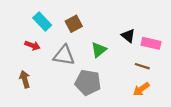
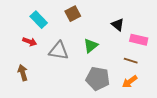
brown square: (74, 24) -> (73, 14), moved
black triangle: (128, 36) -> (118, 25), moved
gray pentagon: (88, 82) -> (98, 79), moved

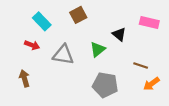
black triangle: (118, 25) -> (119, 34), moved
pink rectangle: (139, 40) -> (149, 22), moved
orange arrow: (130, 82) -> (151, 84), moved

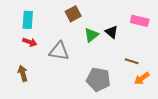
cyan rectangle: (42, 21) -> (28, 20), moved, turned 48
green triangle: (98, 49) -> (91, 35), moved

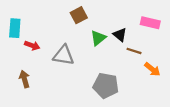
cyan rectangle: (28, 20) -> (15, 28), moved
brown line: (132, 61) -> (134, 51), moved
orange arrow: (142, 78) -> (152, 69), moved, turned -105

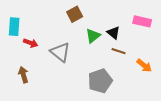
brown line: (134, 51) -> (119, 51), moved
gray triangle: (64, 55) -> (60, 52), turned 30
gray pentagon: (106, 86) -> (100, 81), turned -30

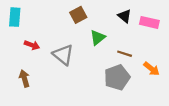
cyan rectangle: (14, 27) -> (15, 17), moved
black triangle: (113, 33) -> (125, 16), moved
gray pentagon: (100, 81) -> (117, 77), moved

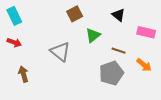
cyan rectangle: (15, 17) -> (14, 16), turned -30
pink rectangle: (149, 22) -> (146, 32), moved
red arrow: (32, 45) -> (14, 42), moved

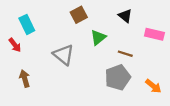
cyan rectangle: (14, 16) -> (27, 24), moved
red arrow: (14, 42) -> (15, 45), turned 32
orange arrow: (144, 65) -> (153, 86), moved

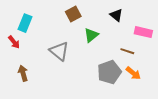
cyan rectangle: (27, 24) -> (25, 23), turned 48
brown line: (125, 54) -> (127, 51), moved
orange arrow: (153, 86) -> (133, 73), moved

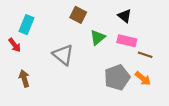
brown square: (73, 14) -> (78, 15), turned -35
pink rectangle: (143, 32) -> (127, 41), moved
brown line: (127, 51) -> (145, 55), moved

